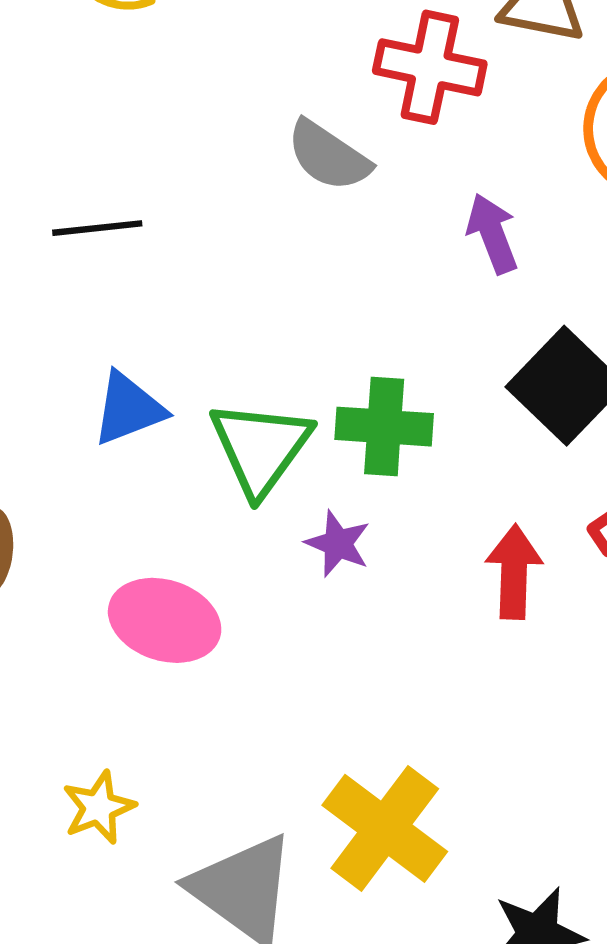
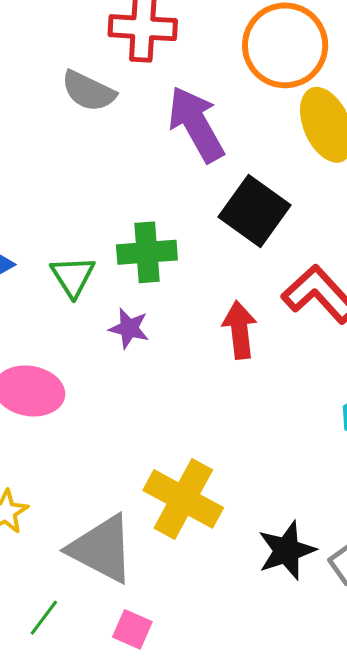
purple arrow: (492, 234) -> (196, 124), size x1.6
green triangle: (260, 448) -> (73, 276), size x0.7

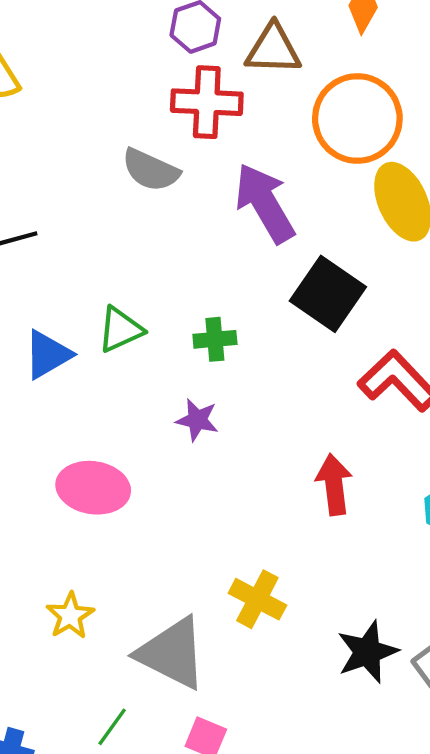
green cross: (147, 252) -> (215, 339), size x0.7
green triangle: (73, 276) -> (120, 330), moved, turned 39
red arrow: (240, 330) -> (334, 484), moved
yellow cross: (183, 499) -> (257, 599), size x0.7

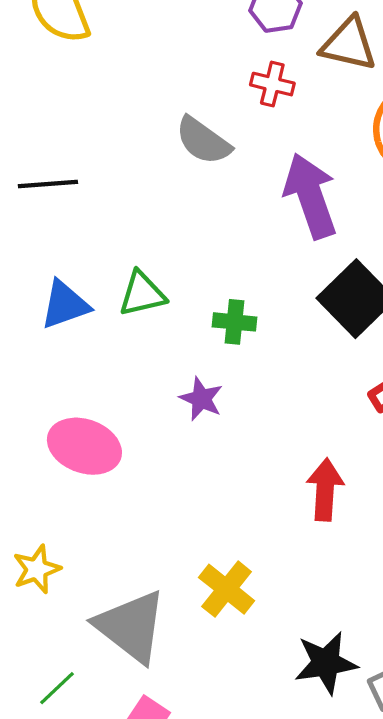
red cross: (207, 102) -> (272, 84), size x0.6

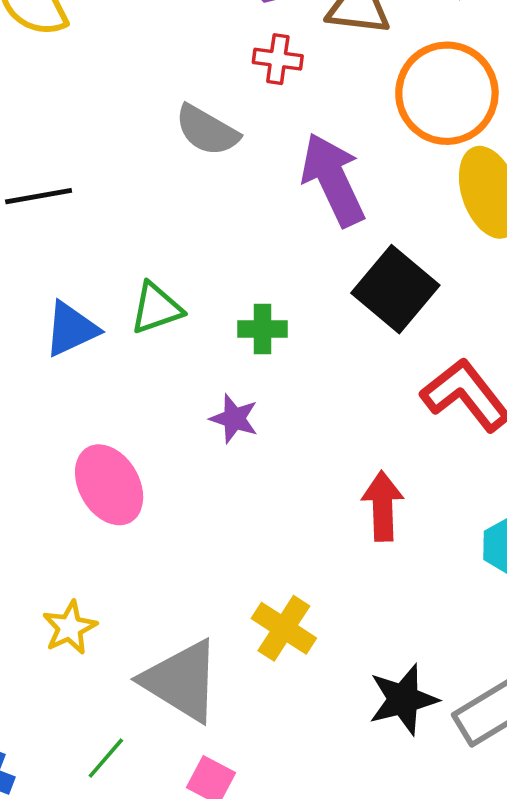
pink ellipse: (84, 446) -> (109, 485), turned 46

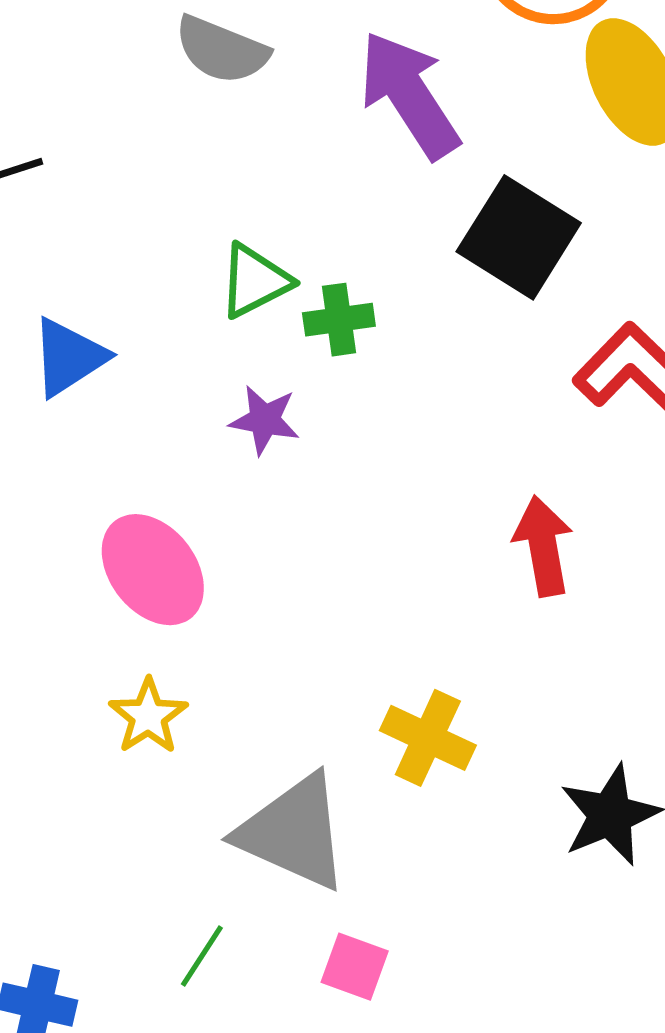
green triangle: (156, 308) -> (255, 281), moved
purple star: (234, 419) -> (265, 420), moved
yellow star: (70, 628) -> (148, 716), moved

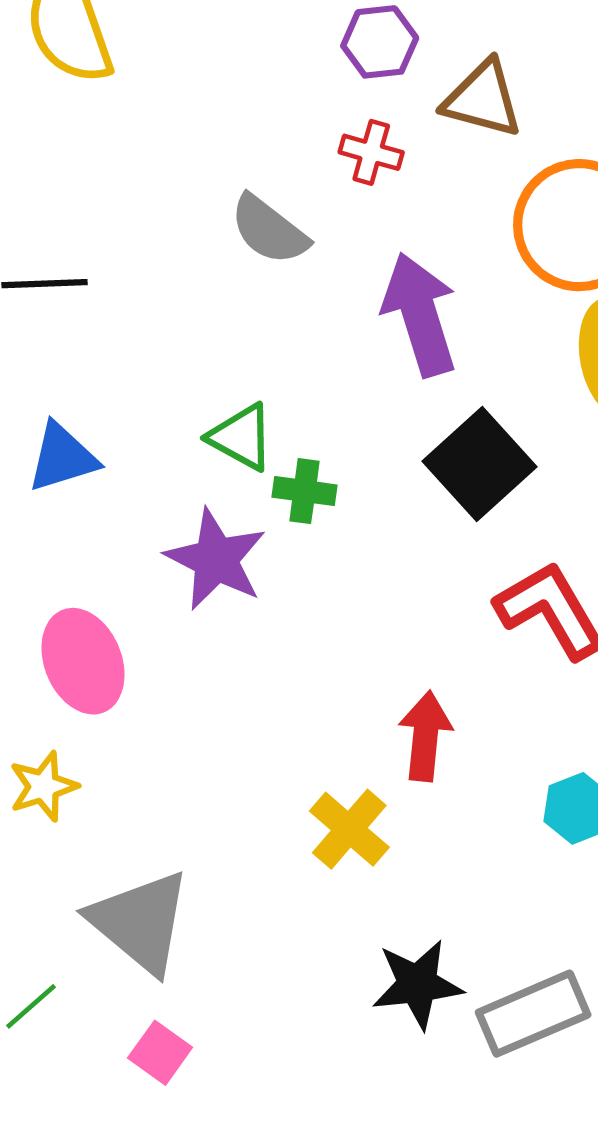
green triangle: (255, 281) -> (241, 437), turned 40
purple star: (265, 420) -> (216, 559), size x1.6
yellow cross: (428, 738) -> (349, 829), moved

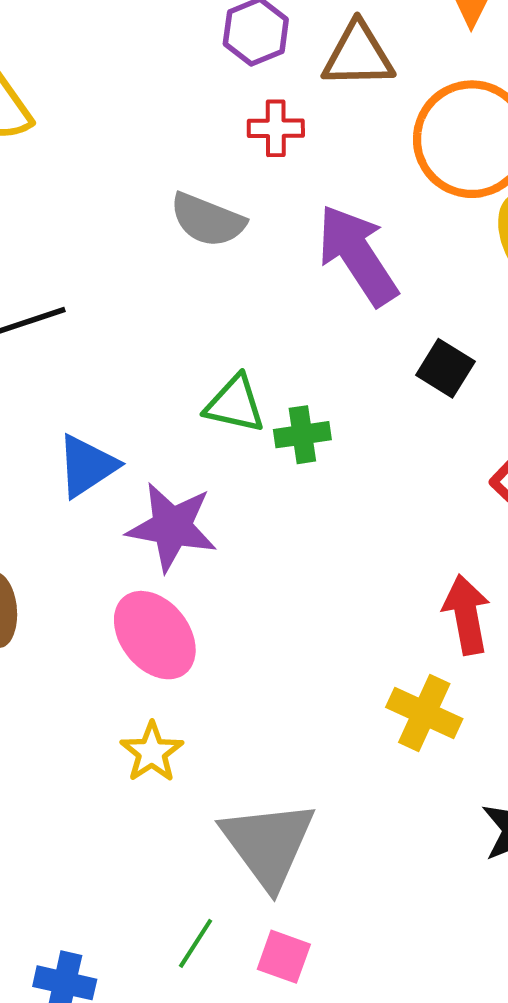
black square: (479, 464) -> (445, 368), size x0.6
purple star: (216, 559) -> (172, 527), moved
gray triangle: (140, 922) -> (268, 844), turned 30
pink square: (160, 1053) -> (284, 957), moved

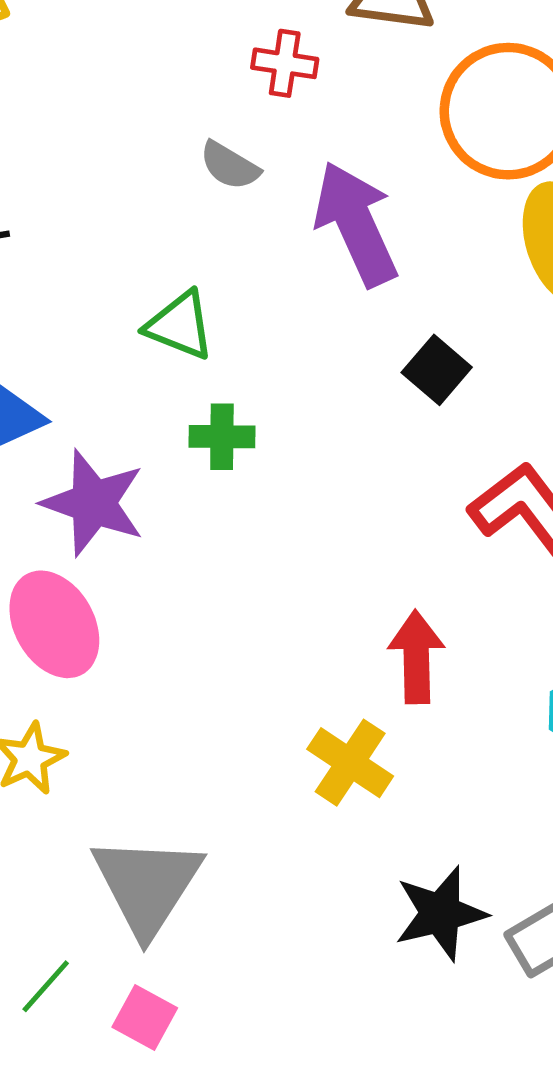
gray semicircle: (208, 220) -> (230, 166), moved, size x0.7
green triangle: (235, 404) -> (180, 325), moved
green cross: (302, 435) -> (222, 437), moved

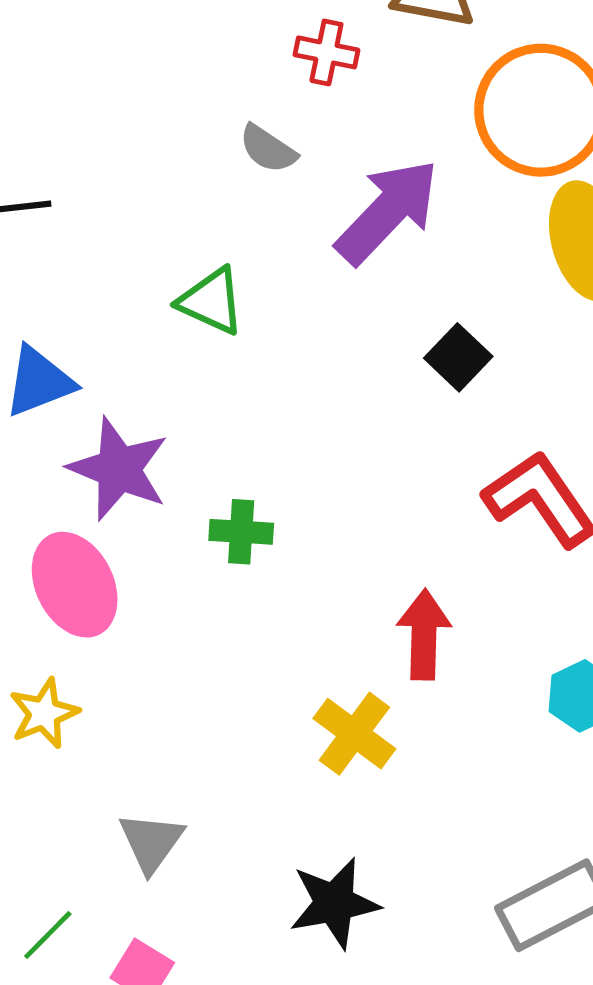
purple arrow: (356, 224) -> (387, 212), turned 65
green cross: (222, 437) -> (241, 532), moved
gray triangle: (147, 885) -> (151, 842), size x0.6
black star: (440, 913) -> (334, 903), moved

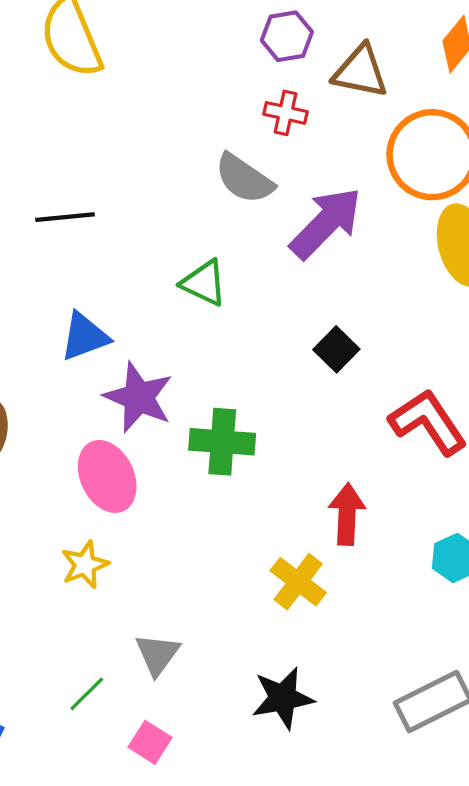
gray semicircle: (268, 149) -> (244, 179), size x1.5
black square: (458, 357) -> (336, 349), moved
green cross: (241, 532) -> (222, 442), size x1.5
green line: (48, 935) -> (87, 694), moved

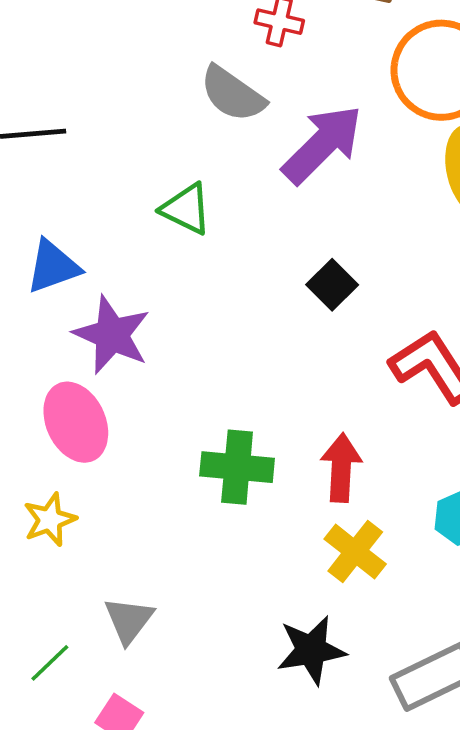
green cross: (222, 442) -> (237, 467), moved
yellow cross: (298, 582) -> (355, 552), moved
black star: (283, 698) -> (311, 650), moved

